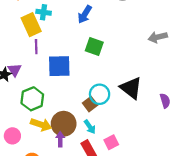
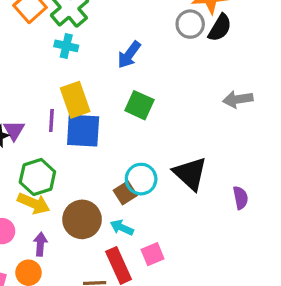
yellow rectangle: (31, 25) -> (75, 100), moved
purple line: (36, 47) -> (51, 121), moved
yellow arrow: (41, 125) -> (34, 203), moved
cyan arrow: (90, 127) -> (122, 228), turned 144
purple arrow: (60, 139) -> (40, 244), moved

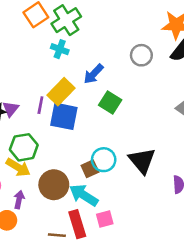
gray circle: (190, 24) -> (141, 55), moved
blue arrow: (129, 55) -> (93, 74), moved
yellow rectangle: (75, 100) -> (61, 92), turned 56
cyan arrow: (122, 228) -> (84, 195), size x1.6

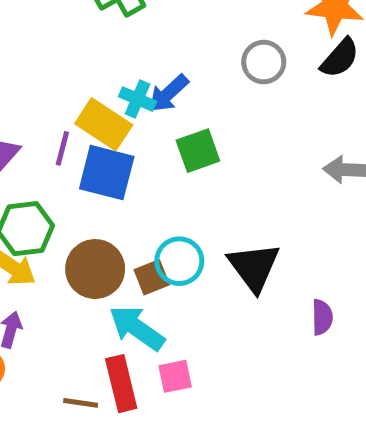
cyan cross: (60, 49) -> (138, 99), moved
yellow rectangle: (61, 92) -> (104, 124), turned 76
green square: (110, 102) -> (198, 151), turned 35
brown circle: (54, 185) -> (95, 269), moved

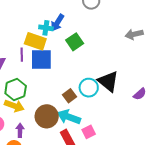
cyan circle: (179, 261) -> (89, 88), moved
brown circle: (95, 269) -> (47, 116), moved
purple semicircle: (322, 317) -> (140, 94), turned 64

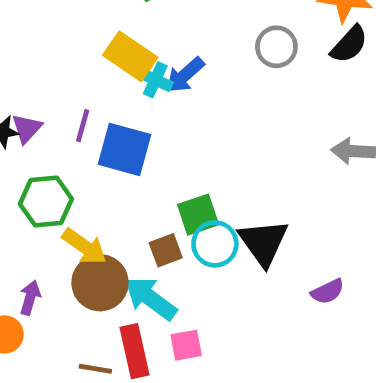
yellow rectangle: (35, 41) -> (130, 56), moved
green square: (75, 42) -> (198, 215), moved
yellow arrow: (14, 106) -> (84, 246), moved

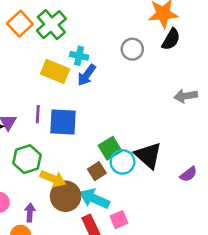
cyan cross: (155, 80) -> (79, 56), moved

